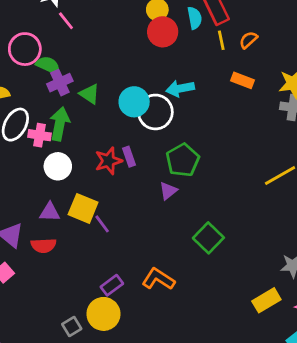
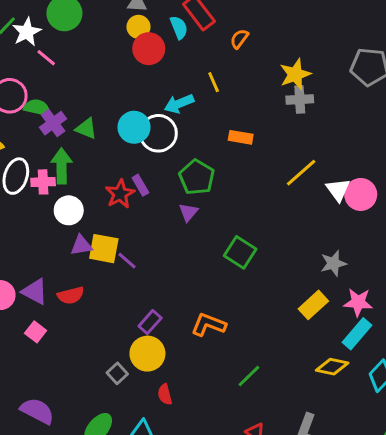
yellow line: (221, 40) -> (214, 82), moved
orange rectangle: (243, 80) -> (241, 137), moved
purple triangle: (50, 212) -> (81, 245), moved
orange L-shape: (158, 279) -> (208, 325), moved

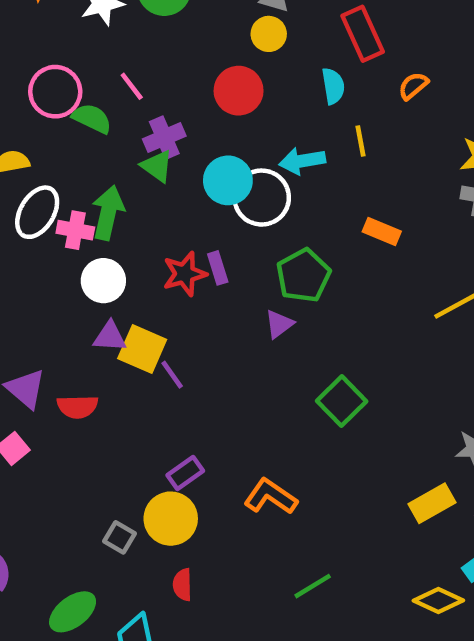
cyan semicircle: (179, 27) -> (333, 86), moved
red circle: (149, 49) -> (239, 91), moved
pink line: (46, 58) -> (132, 86), moved
purple cross: (53, 123) -> (164, 138), moved
gray square: (117, 373) -> (119, 537), turned -30

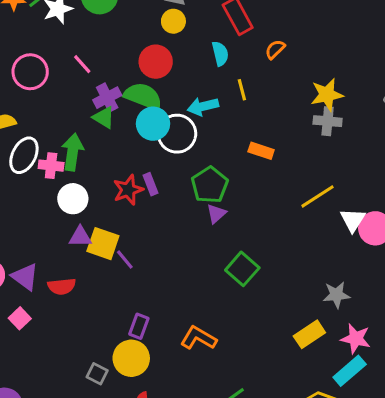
green semicircle: (92, 118) -> (143, 96), moved, size x1.4
purple triangle: (279, 324) -> (216, 214), moved
purple rectangle: (185, 473) -> (139, 326), turned -30

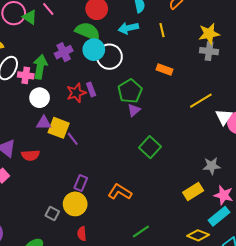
yellow line: (242, 90) -> (162, 30), moved
purple cross: (107, 98) -> (64, 52), moved
cyan arrow: (203, 106) -> (128, 28), moved
green triangle: (104, 118) -> (30, 17), moved

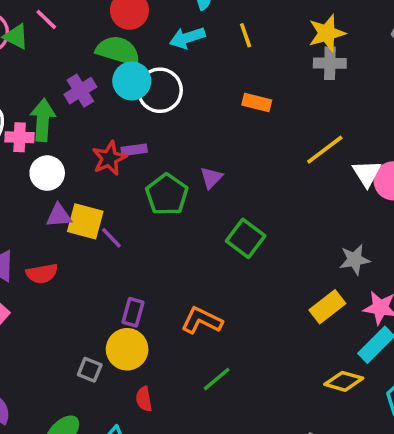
purple rectangle: (91, 89) -> (134, 150), turned -72
green pentagon: (130, 91) -> (167, 195), moved
green line: (141, 232) -> (217, 379), moved

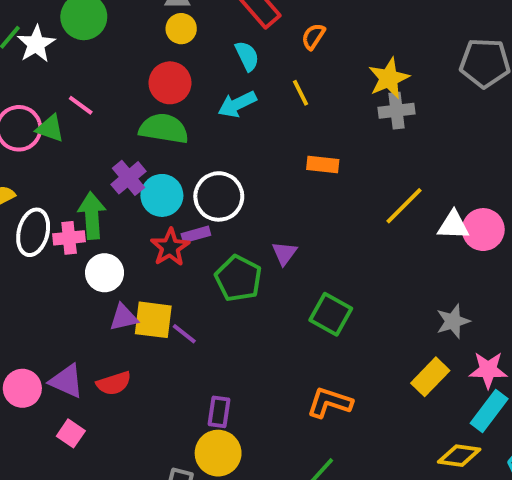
cyan circle: (132, 81) -> (162, 195), moved
white circle: (160, 90) -> (219, 196), moved
white triangle: (367, 173) -> (453, 225), turned -48
orange L-shape: (202, 321) -> (330, 403), moved

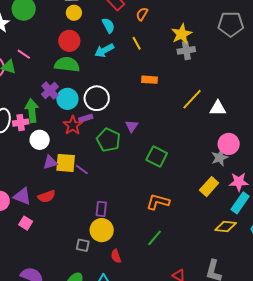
pink circle: (483, 230) -> (229, 144), moved

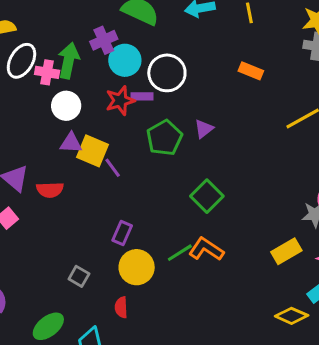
green square: (157, 156) -> (207, 196), moved
yellow circle: (102, 230) -> (137, 267), moved
green line: (155, 238) -> (180, 253), moved

